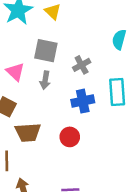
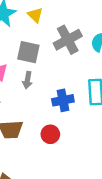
gray cross: (82, 65) -> (68, 40), moved, size x1.6

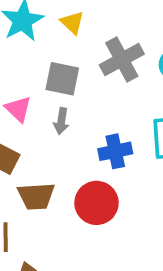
red circle: (50, 134) -> (96, 203), size x1.5

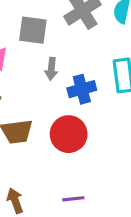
gray arrow: (61, 121) -> (51, 69), moved

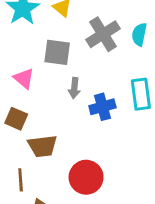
red circle: (69, 134) -> (86, 177), moved

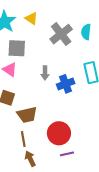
gray square: (57, 52) -> (17, 48), moved
brown line: (21, 180) -> (23, 139), moved

